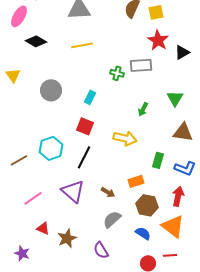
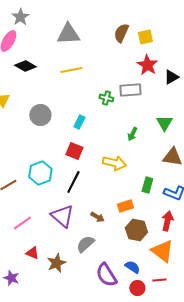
gray semicircle: (112, 219) -> (85, 244), moved
blue semicircle: (143, 233) -> (132, 267), moved
purple semicircle: (101, 250) -> (106, 275), moved, size x1.4

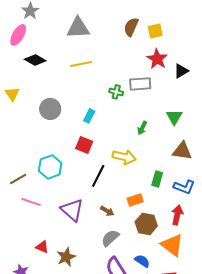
black line: (73, 182) -> (98, 176), moved
pink line: (22, 223) -> (31, 202), moved, turned 54
gray semicircle: (85, 244) -> (110, 238), moved

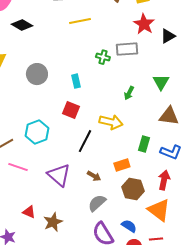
yellow line: (81, 64) -> (80, 21), moved
cyan rectangle: (89, 116) -> (76, 81), turned -40

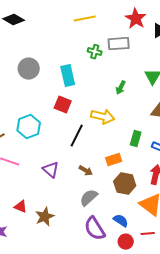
yellow line: (80, 21) -> (85, 19), moved
cyan rectangle: (76, 81) -> (68, 76), size x1.5
purple triangle: (59, 175) -> (51, 170), size x0.7

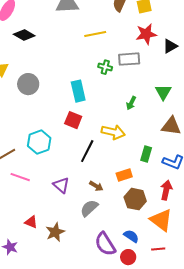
red star: (136, 19) -> (146, 34), turned 30
gray circle: (29, 69) -> (28, 84), moved
gray semicircle: (89, 198) -> (89, 208), moved
red circle: (126, 242) -> (128, 257), moved

